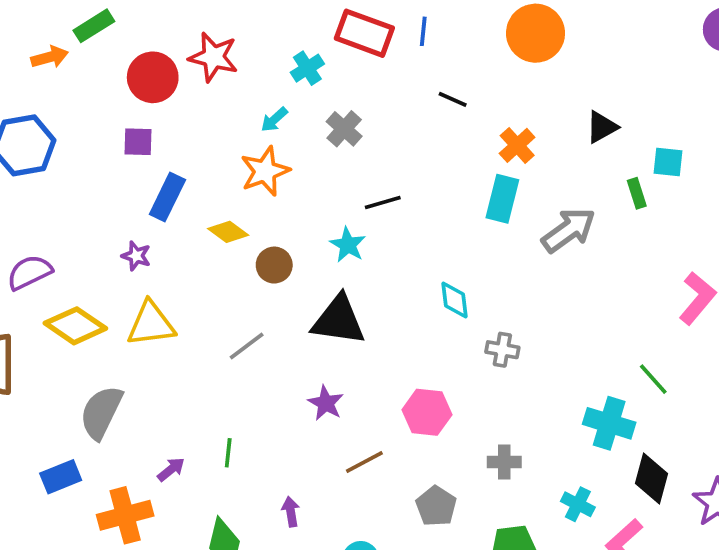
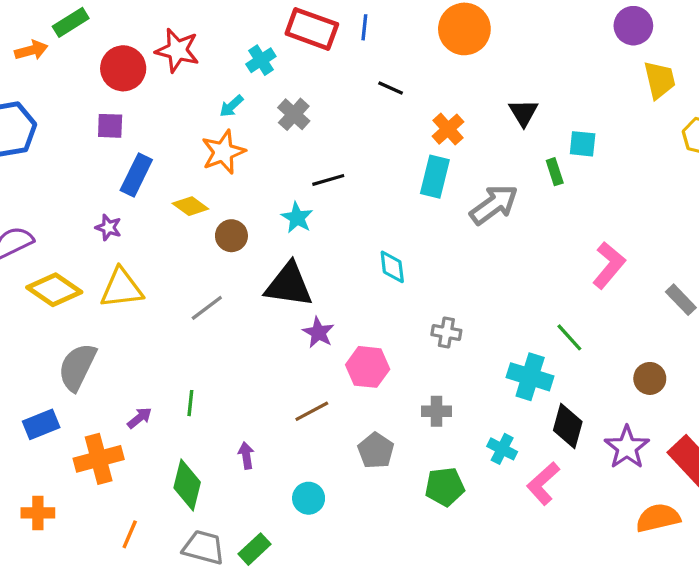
black triangle: (602, 127) -> (523, 113), turned -32
gray cross: (502, 350) -> (446, 332), moved
purple star: (326, 403) -> (318, 332), moved

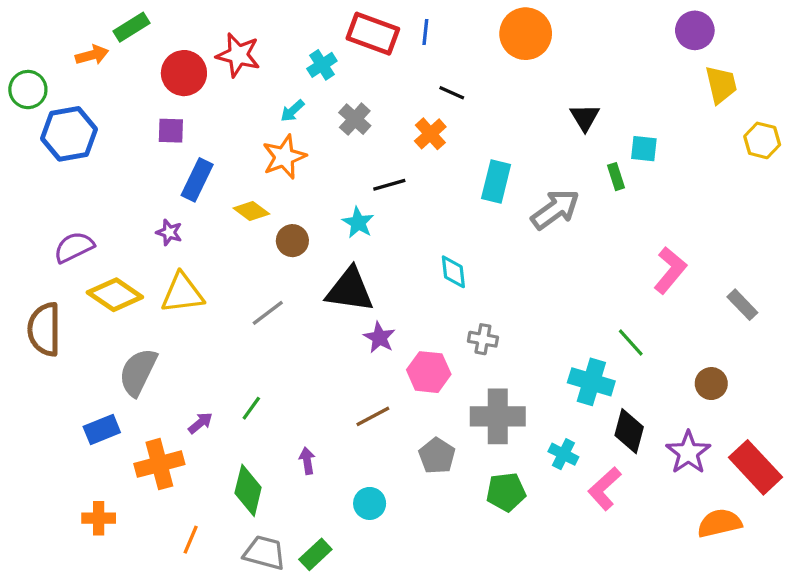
orange cross: (448, 129) -> (430, 134), moved
gray cross: (446, 332) -> (483, 339), moved
green line: (190, 403) -> (251, 408), turned 30
gray cross: (437, 411) -> (498, 416), size x1.8

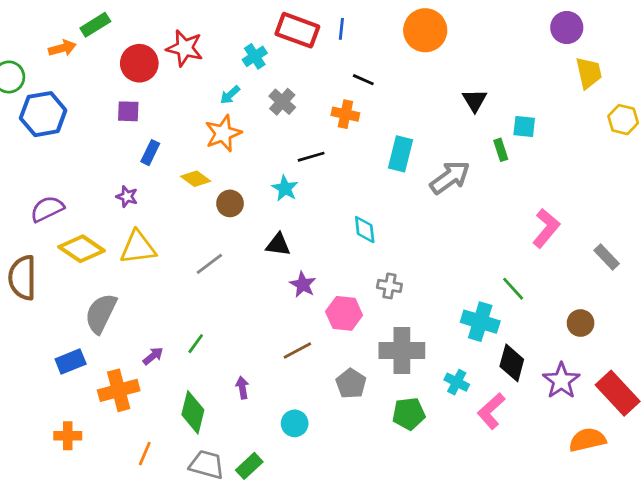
orange cross: (430, 134) -> (345, 114), turned -36
blue rectangle: (197, 180) -> (150, 153), size x0.7
black triangle: (350, 290) -> (278, 245), size x0.6

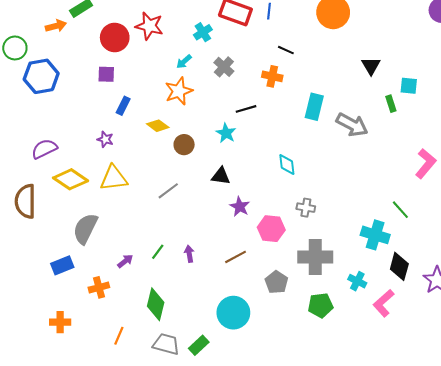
gray arrow: (450, 177) -> (352, 125), turned 64
purple arrow: (242, 388) -> (189, 254), moved
orange cross: (119, 390) -> (99, 287), size x0.7
cyan circle: (295, 423) -> (233, 313), size x1.6

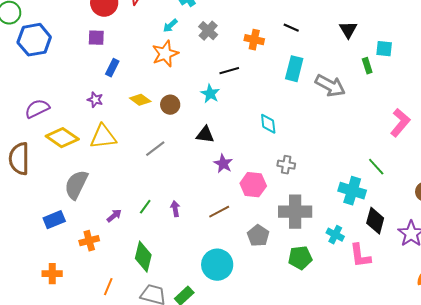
black line: (286, 50) -> (291, 28), moved
yellow diamond: (158, 126) -> (140, 100), moved
pink L-shape: (384, 303) -> (360, 256), turned -56

